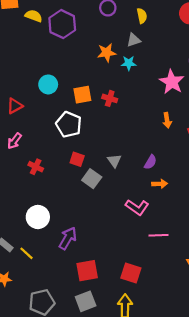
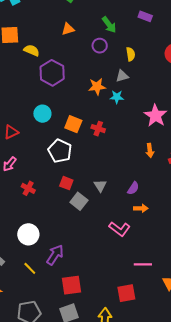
purple hexagon: (62, 24) -> (52, 73), moved
orange square: (82, 95) -> (73, 124), turned 30
pink line: (159, 235) -> (143, 264), moved
yellow line: (27, 253) -> (30, 268), moved
red square: (131, 273) -> (126, 293), moved, turned -30

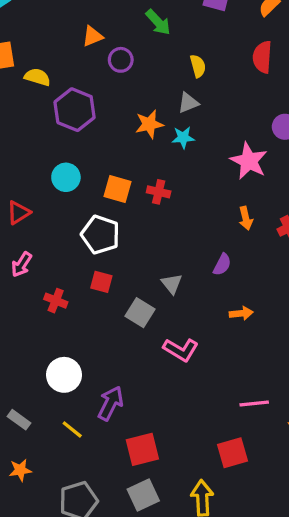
purple circle: (100, 46) -> (121, 60), moved
red square: (66, 183) -> (101, 282), moved
purple semicircle: (133, 188) -> (222, 264), moved
pink L-shape: (119, 229) -> (181, 350), moved

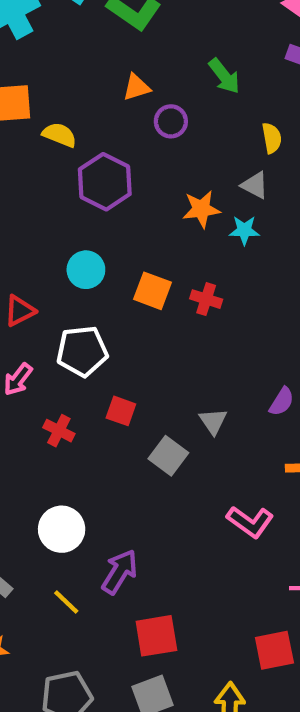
gray triangle: (188, 103) -> (255, 185), turned 45
white pentagon: (100, 235) -> (82, 351), moved, turned -30
pink L-shape: (181, 350) -> (250, 522), moved

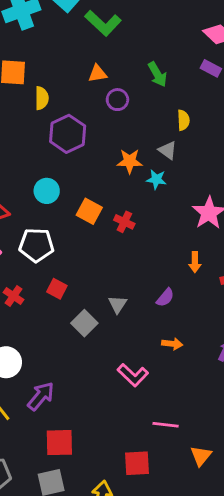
yellow semicircle: (60, 135) -> (42, 98), turned 60

